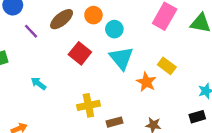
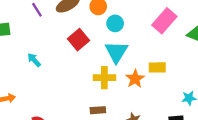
yellow rectangle: (167, 66) -> (157, 67), turned -49
yellow cross: (88, 105) -> (104, 78), moved

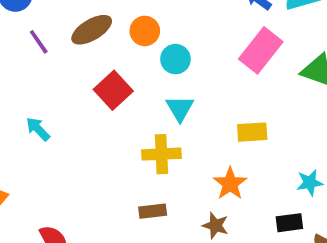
cyan triangle: (116, 52) -> (180, 108), size x0.7
orange star: (135, 79) -> (230, 184), moved

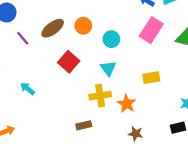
cyan circle: (175, 59) -> (111, 39), moved
orange star: (230, 184) -> (127, 104), moved
brown rectangle: (153, 211) -> (84, 125), moved

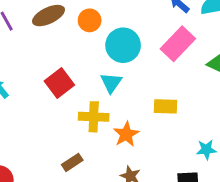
cyan circle: (111, 39) -> (123, 45), size x1.5
red square: (69, 62) -> (59, 83), moved
brown rectangle: (84, 125) -> (72, 162), moved, turned -32

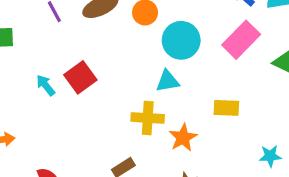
red square: (59, 83) -> (80, 77), moved
cyan triangle: (111, 83) -> (167, 81), turned 45

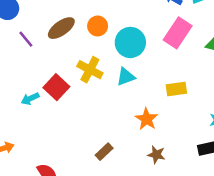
cyan arrow: (46, 85) -> (30, 99), turned -66
yellow cross: (148, 118) -> (90, 70), moved, turned 35

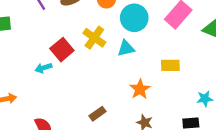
cyan arrow: (30, 99) -> (43, 68), moved

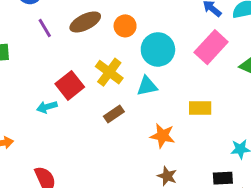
orange star: (140, 89) -> (163, 136), turned -30
brown rectangle: (97, 114) -> (114, 114), moved

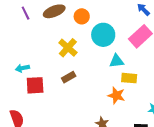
red square: (70, 85) -> (35, 85), moved, turned 30
cyan triangle: (147, 86) -> (116, 61), moved
orange star: (163, 136) -> (116, 95), moved

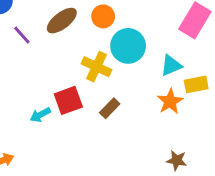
cyan circle: (103, 35) -> (128, 46), moved
red square: (35, 85) -> (68, 100), moved
orange star: (116, 95) -> (170, 101), moved, turned -30

